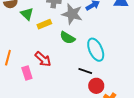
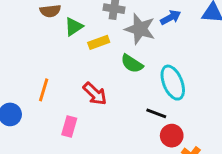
green triangle: (27, 14) -> (74, 27), turned 40
pink rectangle: (27, 73) -> (69, 126), moved, turned 32

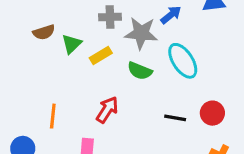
cyan ellipse: (173, 83) -> (183, 61), moved
red arrow: (95, 94) -> (107, 110), turned -90
red circle: (172, 136) -> (212, 113), moved

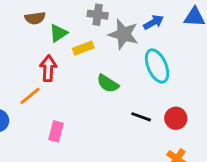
green semicircle: (140, 71) -> (108, 84), moved
red arrow: (107, 110) -> (48, 68), moved, turned -40
orange line: (53, 116) -> (30, 96), turned 35

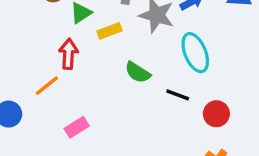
black line: (141, 117) -> (178, 95), moved
pink rectangle: (56, 131) -> (77, 127), turned 42

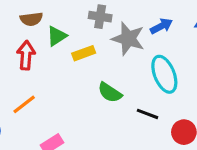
red arrow: (68, 54) -> (26, 55), moved

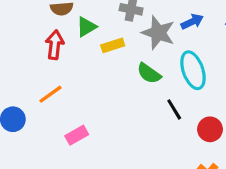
green semicircle: (110, 93) -> (149, 73), moved
black line: (147, 114) -> (174, 109), turned 35

